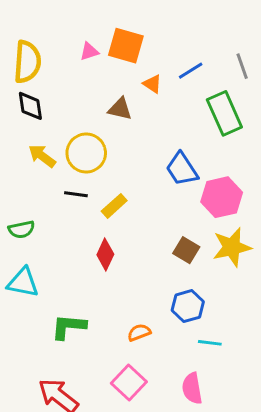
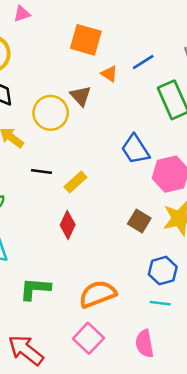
pink triangle: (89, 51) -> (22, 14), moved
brown triangle: (120, 109) -> (81, 96), turned 35
yellow circle: (86, 153) -> (51, 113), moved
blue hexagon: (188, 306) -> (163, 271), moved
orange semicircle: (139, 332) -> (98, 294), size x1.8

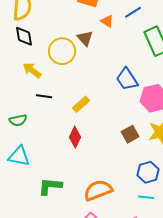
black line: (41, 172) -> (44, 96), moved
brown square: (139, 221) -> (130, 134), turned 30

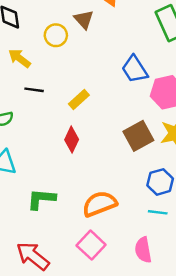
yellow circle: (62, 51) -> (56, 35), size x0.7
brown square: (130, 134) -> (138, 136), size x1.4

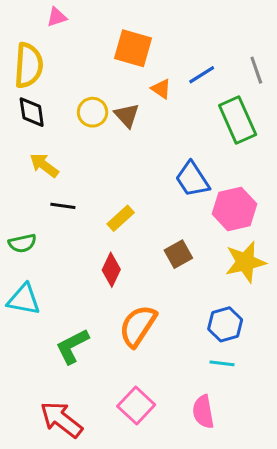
yellow circle: (56, 35) -> (93, 112), moved
brown square: (138, 136) -> (178, 254), moved, size x0.7
green L-shape: (41, 199) -> (72, 346), turned -32
orange semicircle: (100, 204) -> (138, 326), moved, turned -36

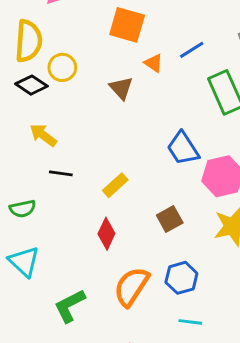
black diamond: (32, 112) -> (31, 85), turned -48
yellow circle: (93, 112) -> (62, 67), moved
cyan triangle: (24, 299) -> (24, 262), turned 32
blue hexagon: (225, 324) -> (181, 278), moved
cyan line: (222, 363) -> (190, 322), moved

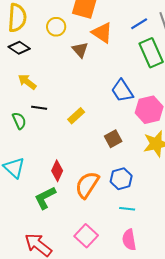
blue line: (192, 50) -> (139, 24), moved
orange triangle: (153, 63) -> (102, 33), size x1.6
yellow circle: (62, 67) -> (56, 27), moved
green semicircle: (23, 209) -> (19, 121), moved, turned -102
red diamond: (106, 234) -> (57, 171), moved

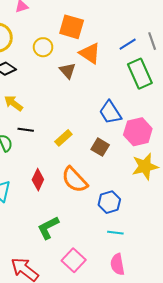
brown square: (113, 139) -> (100, 147), moved, turned -30
red diamond: (57, 171) -> (38, 180), moved
orange semicircle: (87, 185) -> (75, 180), moved, turned -76
green L-shape: (45, 198) -> (48, 228), moved

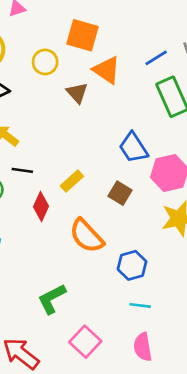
red diamond: (38, 180) -> (41, 206), moved

